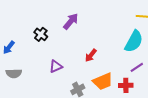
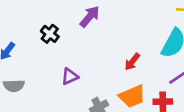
red arrow: (91, 55) -> (132, 62), moved

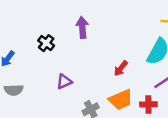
purple arrow: (90, 17) -> (82, 27), turned -45

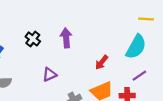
purple arrow: (82, 27) -> (66, 38), moved

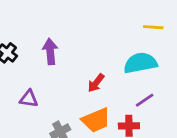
cyan semicircle: (136, 47) -> (140, 63), turned -130
purple triangle: (49, 75) -> (29, 99), turned 32

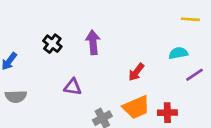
cyan semicircle: (140, 63) -> (178, 53), size x0.6
purple line: (145, 100) -> (194, 75), moved

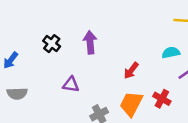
orange trapezoid: (136, 107) -> (131, 104), turned 140
red cross: (167, 113) -> (162, 99), moved, turned 30

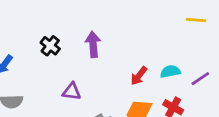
cyan semicircle: (171, 53) -> (170, 71), moved

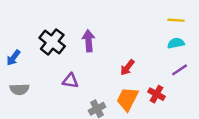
black cross: (50, 46) -> (52, 42), size x1.5
cyan semicircle: (170, 71) -> (176, 43), moved

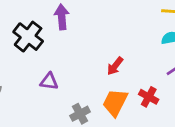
purple arrow: (89, 41) -> (62, 17), moved

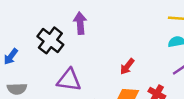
purple triangle: (49, 81) -> (69, 80), size x1.5

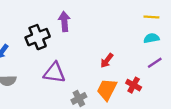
black cross: (50, 40) -> (38, 37), turned 30

